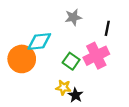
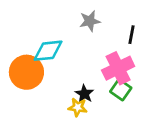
green square: (71, 61) -> (121, 90), moved
black star: (75, 95) -> (84, 94), moved

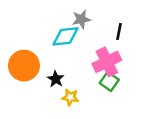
cyan diamond: (48, 51) -> (65, 36), moved
black star: (84, 94) -> (56, 79), moved

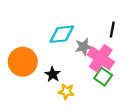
gray star: (81, 19) -> (84, 47), moved
pink cross: (107, 62) -> (101, 58), turned -30

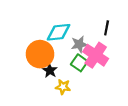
orange circle: (23, 62) -> (40, 54), moved
green square: (103, 77) -> (79, 63), moved

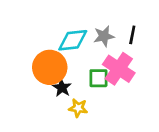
gray star: (79, 44) -> (104, 36), moved
green square: (79, 63) -> (98, 78), turned -35

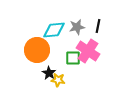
black star: (62, 88) -> (49, 73), moved

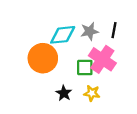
black star: (49, 73) -> (64, 93), moved
yellow star: (58, 80) -> (92, 93), moved

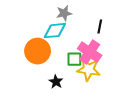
gray star: (90, 31) -> (64, 13), moved
yellow star: (92, 93) -> (89, 69), moved, size x1.6

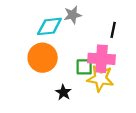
cyan diamond: (55, 31) -> (49, 26), moved
pink cross: (90, 52) -> (102, 59), turned -30

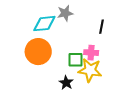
pink cross: (102, 59) -> (91, 53), size x0.6
black star: (63, 92) -> (66, 83), moved

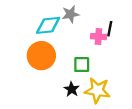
pink cross: (91, 53) -> (98, 37), moved
yellow star: (90, 70) -> (97, 90), moved

